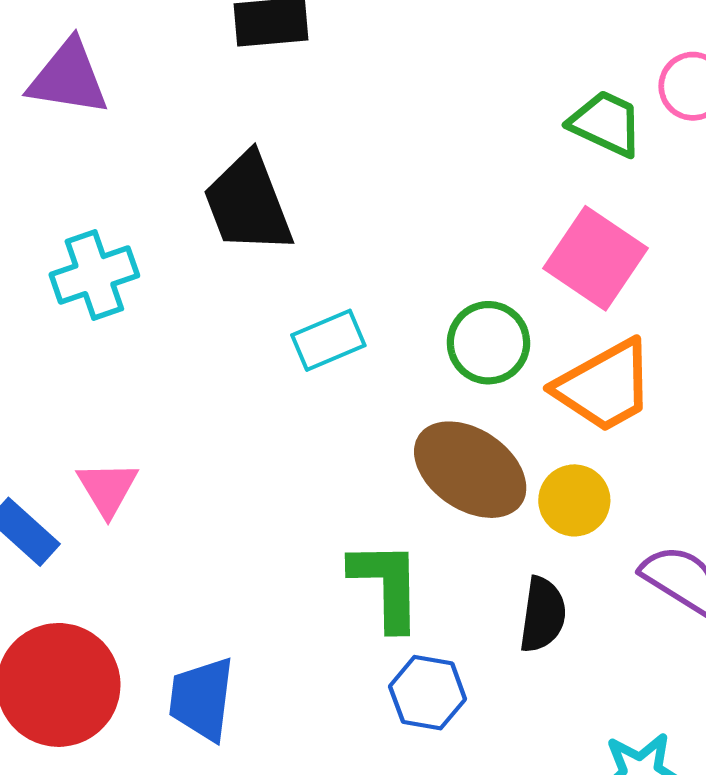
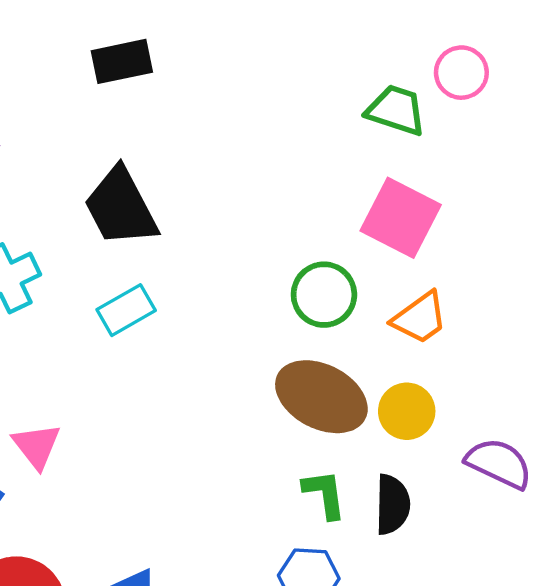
cyan rectangle: (328, 340) -> (126, 310), moved
orange trapezoid: (605, 386) -> (420, 318), size x0.7
green L-shape: (386, 585) -> (324, 494), moved, size x0.7

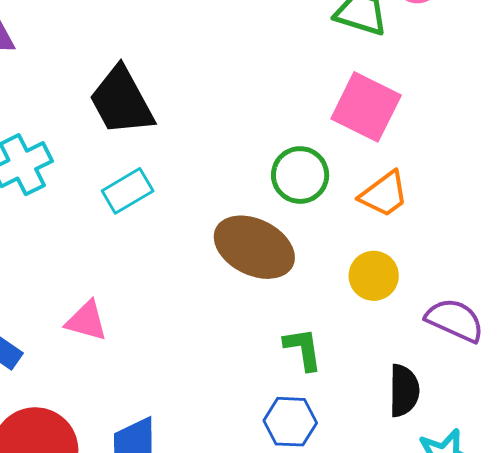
brown ellipse: (321, 397) -> (254, 247), moved
pink triangle: (36, 446) -> (86, 321), moved, turned -36
black semicircle: (392, 504) -> (404, 391), moved

